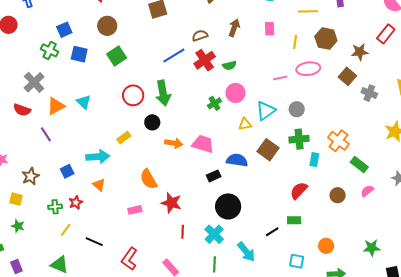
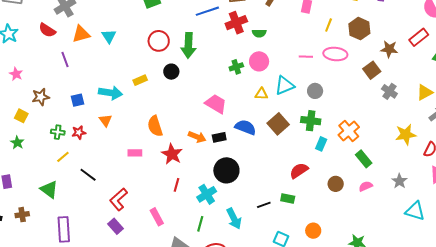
orange arrow: (174, 143) -> (197, 137), moved

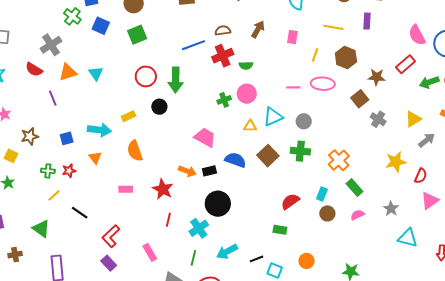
orange semicircle: (155, 126) -> (135, 151), moved
cyan rectangle: (321, 144) -> (322, 194), moved
black line: (264, 205) -> (257, 259), moved
cyan arrow: (234, 219) -> (227, 252), turned 90

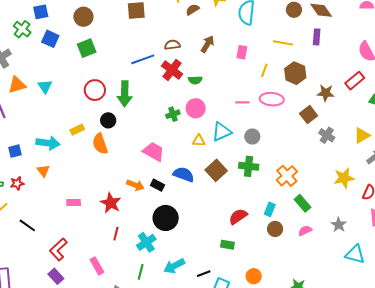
red cross: (223, 56) -> (172, 70), turned -30
orange semicircle: (135, 151) -> (100, 144), moved
black rectangle: (209, 171) -> (158, 185), turned 40

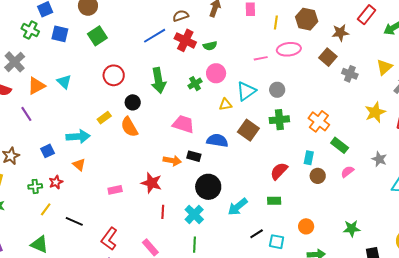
green arrow: (125, 94) -> (158, 81), moved
cyan arrow: (174, 266) -> (238, 207), moved

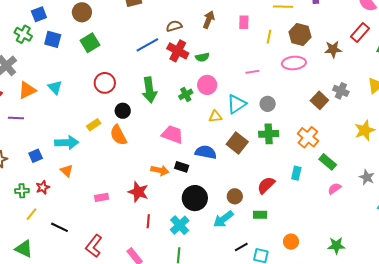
pink ellipse: (289, 49) -> (294, 63), moved
brown square: (328, 57) -> (319, 100), moved
purple line: (26, 114) -> (16, 118), turned -56
brown circle: (318, 176) -> (235, 196), moved

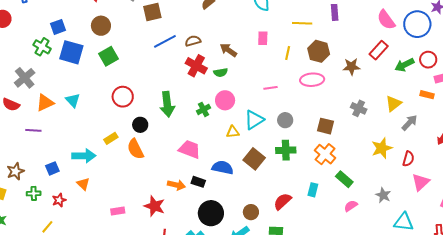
brown arrow: (209, 20) -> (228, 50), moved, turned -78
blue square: (53, 39) -> (71, 52), size x1.4
blue line: (147, 45) -> (165, 41), moved
brown square: (319, 100) -> (326, 126), moved, turned -30
green cross: (22, 191) -> (34, 193), moved

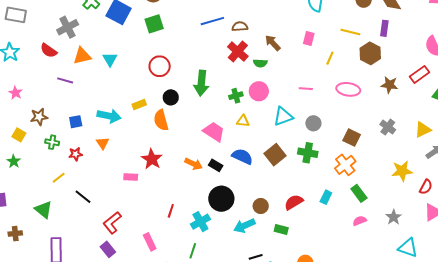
brown hexagon: (319, 51) -> (370, 53), moved
yellow triangle: (233, 132) -> (243, 121), moved
red star: (154, 206) -> (152, 159), moved

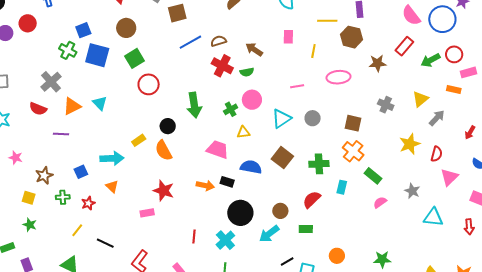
red circle: (160, 66) -> (149, 84), moved
green cross: (308, 153) -> (319, 164), moved

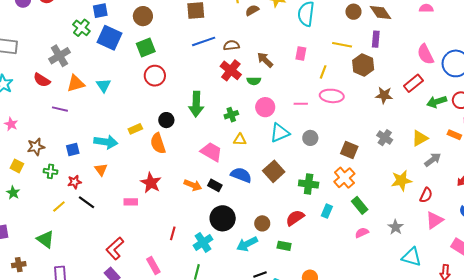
pink ellipse: (339, 77) -> (332, 96), moved
pink circle: (252, 100) -> (265, 107), moved
black line: (105, 243) -> (86, 202), moved

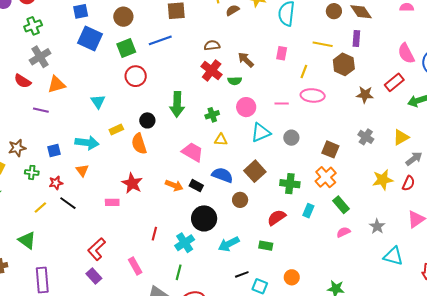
green cross: (81, 28) -> (33, 26), moved, turned 30
blue line: (204, 41) -> (160, 40), moved
cyan triangle: (104, 85) -> (98, 102), moved
red semicircle: (426, 195) -> (408, 183), moved
brown circle: (262, 223) -> (240, 200), moved

